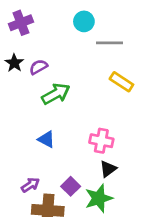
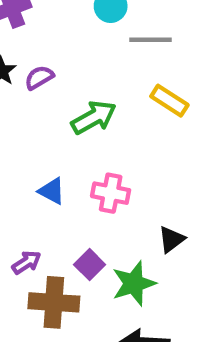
green arrow: (56, 94) -> (94, 117), moved
pink cross: (101, 141) -> (111, 193), moved
black triangle: (108, 169) -> (172, 239), moved

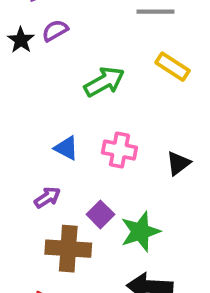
purple semicircle: (39, 78) -> (55, 31), moved
black triangle: (172, 239) -> (178, 163), moved
purple arrow: (27, 262) -> (47, 197), moved

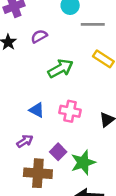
purple semicircle: (55, 31) -> (39, 36), moved

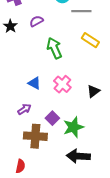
green arrow: (61, 68) -> (54, 48), turned -85
pink cross: (70, 111) -> (62, 84), turned 30

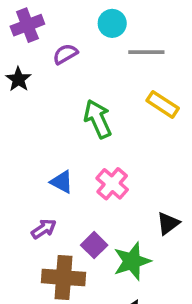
purple semicircle: (36, 21) -> (65, 54), moved
black triangle: (93, 91) -> (168, 223), moved

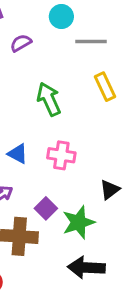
yellow rectangle: (163, 104) -> (105, 87), turned 32
pink cross: (112, 184) -> (61, 155), turned -32

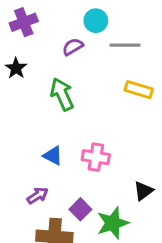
purple semicircle: (21, 43) -> (73, 47), moved
yellow rectangle: (105, 87) -> (139, 90), turned -48
green arrow: (49, 99) -> (62, 94), moved

